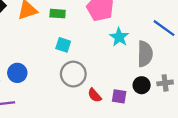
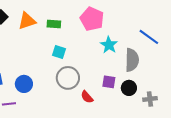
blue circle: (17, 73) -> (24, 84), moved
gray cross: (165, 83) -> (150, 99), moved
purple square: (119, 96) -> (109, 82), moved

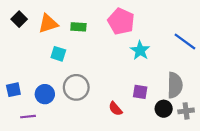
cyan square: (59, 52) -> (58, 54), moved
gray semicircle: (132, 60) -> (175, 85), moved
gray circle: (68, 78) -> (76, 87), moved
black circle: (129, 88) -> (164, 109), moved

